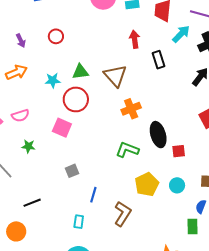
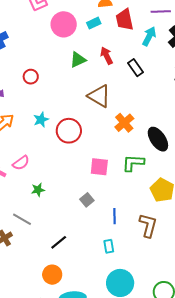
green triangle: (80, 72) -> (78, 60), moved
pink square: (62, 128) -> (99, 167), moved

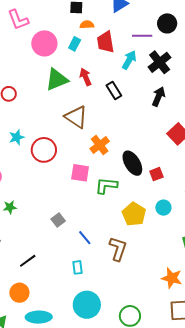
cyan rectangle: (94, 23) -> (75, 44), turned -40
green triangle: (78, 60) -> (57, 80), size x1.4
pink square: (99, 167) -> (80, 173), moved
blue line: (114, 216) -> (85, 238), turned -42

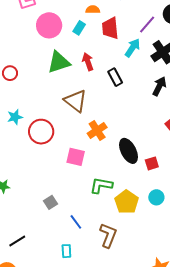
purple line: (142, 36) -> (147, 24), turned -54
green L-shape: (106, 186) -> (101, 185), moved

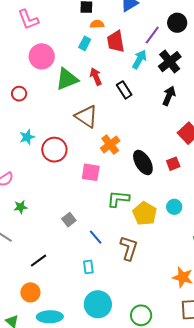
pink circle: (49, 25) -> (42, 56), moved
red square: (152, 163) -> (173, 164), moved

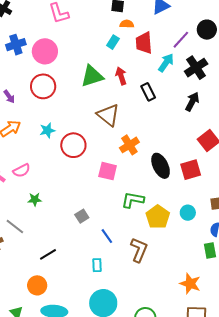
pink circle: (42, 56) -> (45, 51), moved
red circle: (19, 94) -> (43, 86), size x1.6
red square: (173, 164) -> (191, 170), size x1.5

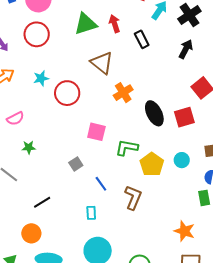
pink square: (108, 171) -> (96, 132), moved

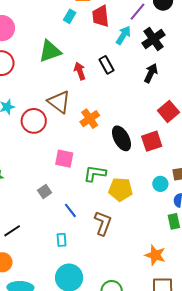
red arrow: (115, 24) -> (80, 71), moved
brown triangle: (102, 63) -> (59, 102), moved
cyan circle: (182, 160) -> (160, 184), moved
yellow pentagon: (152, 164) -> (121, 189), turned -30

